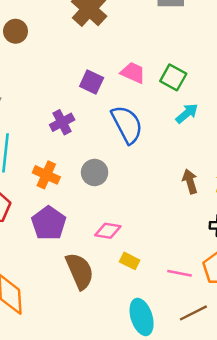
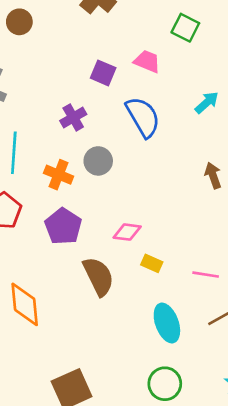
green square: (173, 77) -> (185, 28), moved
gray circle: (95, 172) -> (98, 161), moved

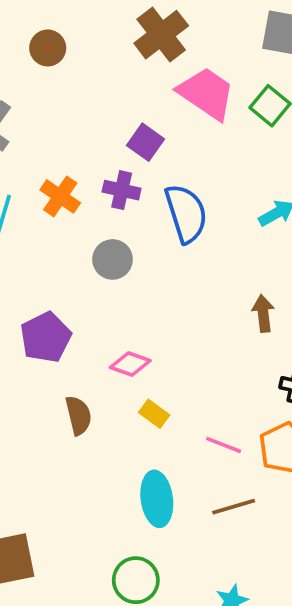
pink trapezoid: (147, 61) -> (206, 93), moved, size x1.6
purple cross: (73, 118) -> (122, 190), moved, turned 30
orange cross: (59, 175) -> (60, 196), moved
brown semicircle: (99, 276) -> (78, 415), size x0.7

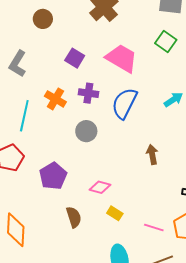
pink trapezoid: (206, 93) -> (122, 58), moved
purple square: (146, 142) -> (75, 58), moved
blue semicircle: (186, 213) -> (124, 103), turned -132
brown arrow: (263, 313) -> (152, 154), moved

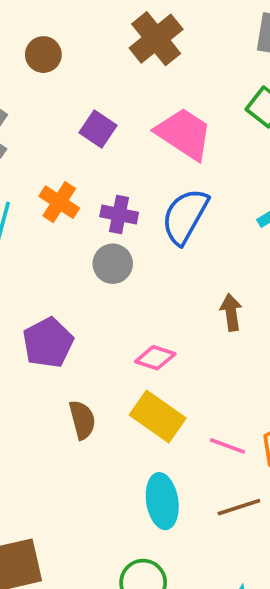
purple cross: (88, 93) -> (119, 215), moved
pink diamond: (100, 187) -> (155, 358), moved
yellow rectangle: (115, 213) -> (158, 417), size x1.8

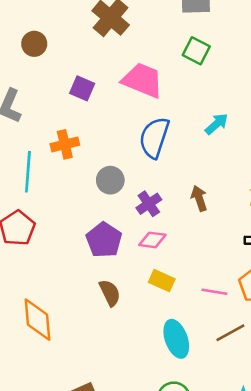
orange cross: (59, 202) -> (65, 144), turned -36
purple cross: (119, 215) -> (149, 204), moved, turned -35
purple pentagon: (48, 343) -> (104, 240), moved
yellow rectangle: (158, 417) -> (162, 281), size x0.7

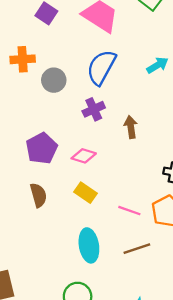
gray circle: (110, 180) -> (54, 80), moved
purple cross: (149, 204) -> (94, 109), moved

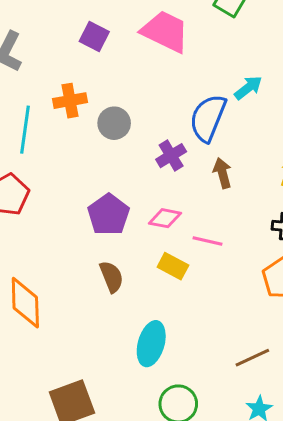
blue semicircle: (101, 67) -> (208, 118), moved
pink line: (129, 211) -> (208, 241), moved
cyan ellipse: (89, 245) -> (151, 344), moved, turned 32
brown line: (137, 249) -> (252, 358), moved

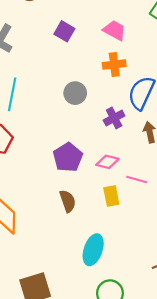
pink trapezoid: (165, 31) -> (115, 30), size x0.7
orange cross: (70, 101) -> (114, 65), moved
yellow rectangle: (173, 266) -> (111, 196), turned 48

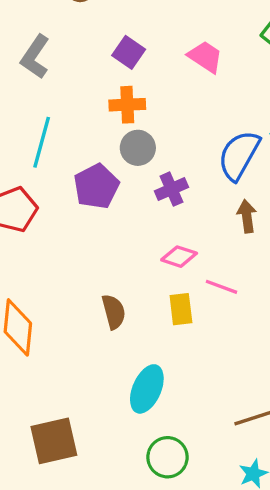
orange cross: (114, 65) -> (127, 105), moved
purple cross: (114, 118) -> (171, 189), moved
purple pentagon: (68, 157) -> (96, 186), moved

